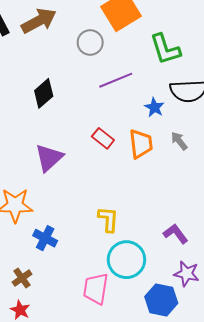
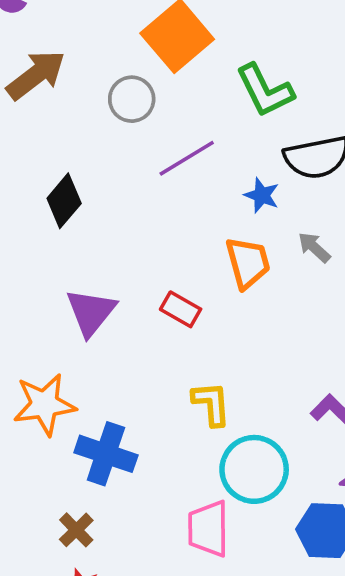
red rectangle: (103, 138) -> (181, 309), moved
blue cross: (45, 238) -> (106, 454), size x1.4

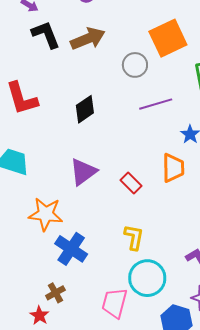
brown cross: (76, 530) -> (55, 293), moved

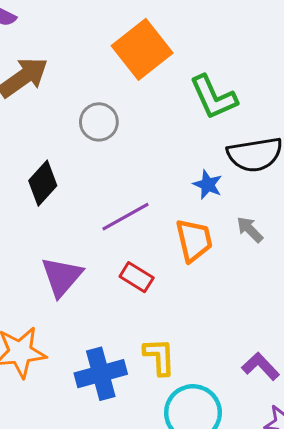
gray circle: (135, 65) -> (99, 122), moved
purple line: (156, 104) -> (126, 217), moved
blue cross: (71, 249) -> (101, 374), moved, turned -36

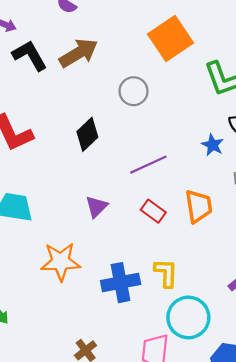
orange trapezoid: (194, 240) -> (199, 206), moved
purple triangle: (62, 277) -> (96, 207), size x0.7

